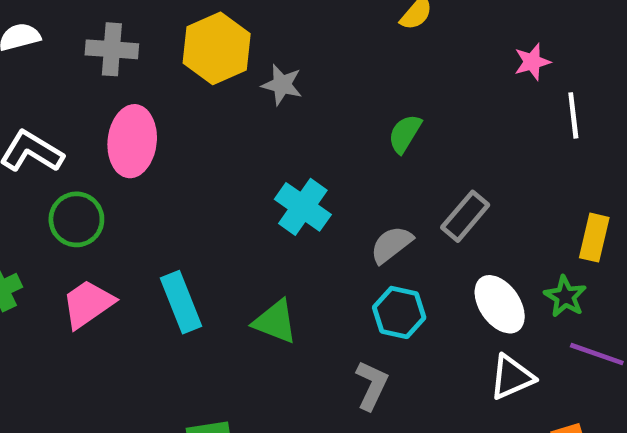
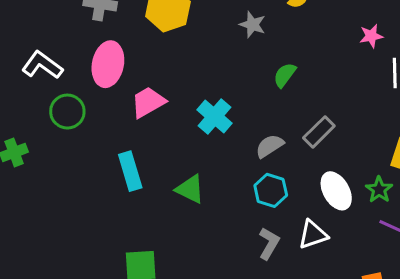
gray star: (282, 85) -> (252, 25), moved
pink trapezoid: (88, 304) -> (148, 102), moved
white triangle: (512, 377) -> (313, 235), moved
gray L-shape: (372, 385) -> (269, 243), moved

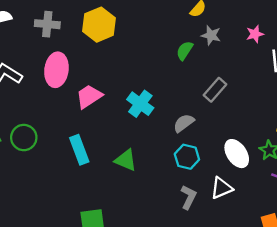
gray star: (252, 25) -> (211, 35), moved
green semicircle: (285, 75) -> (185, 51), moved
green circle: (67, 112) -> (24, 138), moved
gray rectangle: (319, 132) -> (215, 90), moved

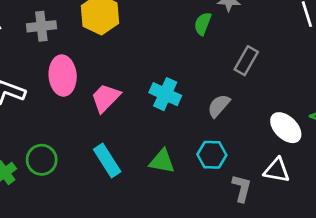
cyan hexagon: (187, 157) -> (212, 155), moved
white triangle: (221, 188) -> (277, 170), turned 45

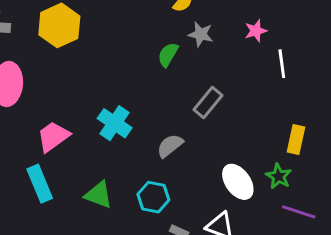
pink trapezoid: (106, 98) -> (53, 137), moved

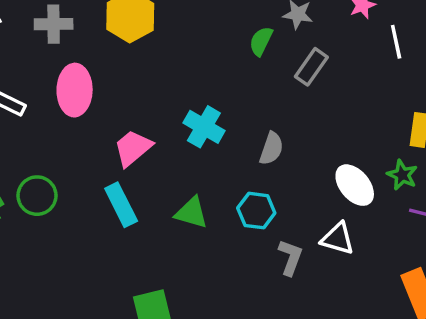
gray rectangle: (208, 103) -> (311, 67), moved
gray semicircle: (170, 146) -> (271, 149), turned 152

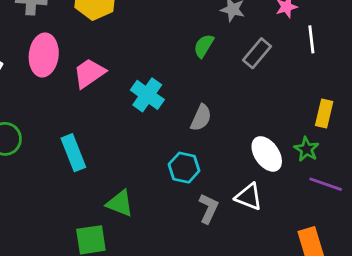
green semicircle: (261, 41) -> (204, 46), moved
gray rectangle: (311, 67) -> (257, 53), moved
pink trapezoid: (133, 148) -> (89, 73), moved
green triangle: (191, 213) -> (120, 203), moved

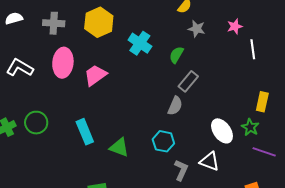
gray rectangle: (257, 53) -> (188, 81), moved
cyan cross: (147, 95) -> (140, 43), moved
green triangle: (120, 203) -> (119, 147), moved

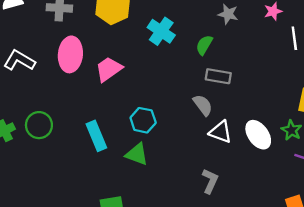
gray rectangle: (188, 81) -> (218, 76), turned 60
gray semicircle: (175, 106) -> (203, 105), turned -60
cyan hexagon: (163, 141) -> (143, 120), moved
white triangle: (210, 161) -> (221, 132), moved

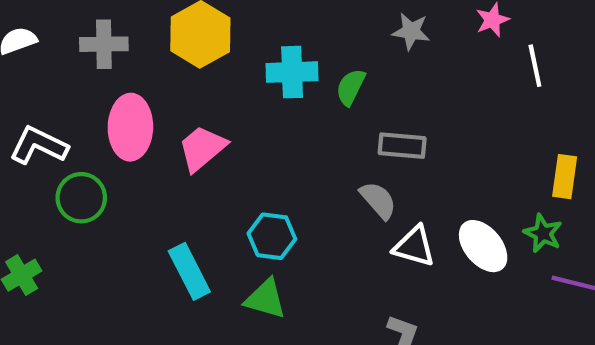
cyan cross: (161, 31) -> (292, 72), turned -32
green semicircle: (204, 45) -> (351, 87), moved
green circle: (39, 125) -> (81, 198), moved

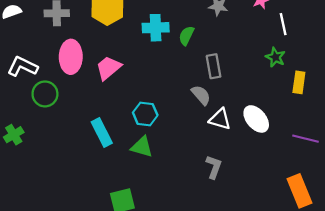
gray rectangle: (402, 146) -> (214, 66), turned 75
green star: (543, 233) -> (275, 57), moved

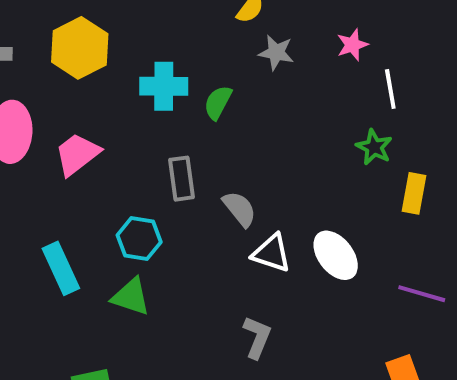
gray rectangle: (214, 66) -> (181, 179), moved

